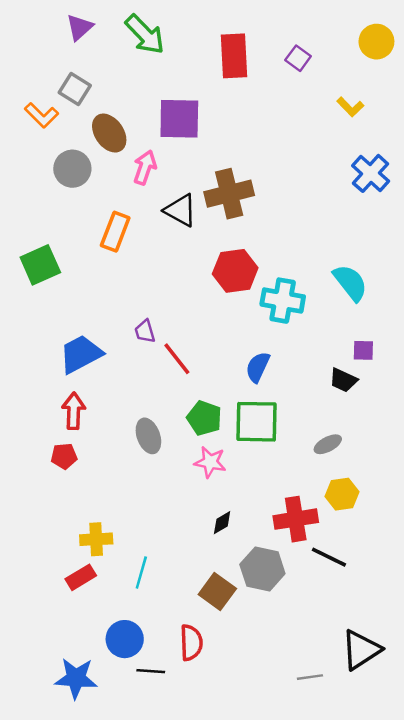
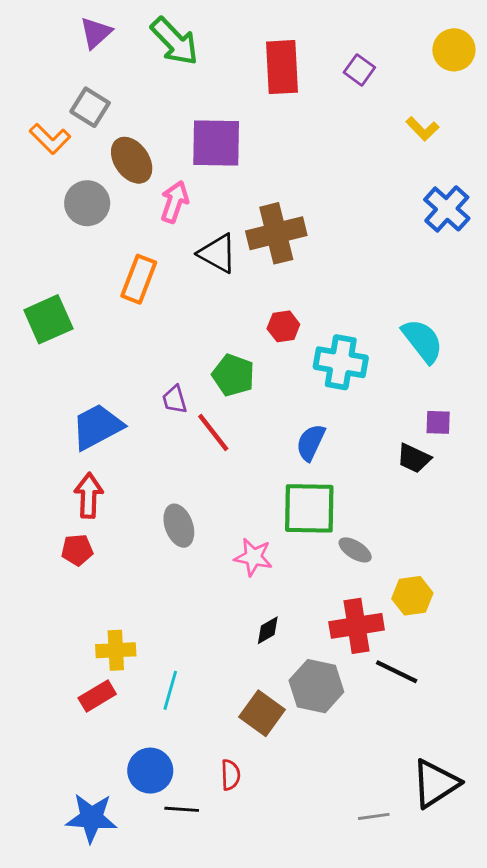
red hexagon: (235, 271) -> (283, 326), size x0.6
green pentagon: (204, 418) -> (233, 375), moved
gray ellipse: (328, 444) -> (355, 550), moved, turned 60
red semicircle: (191, 643) -> (230, 775), size x0.7

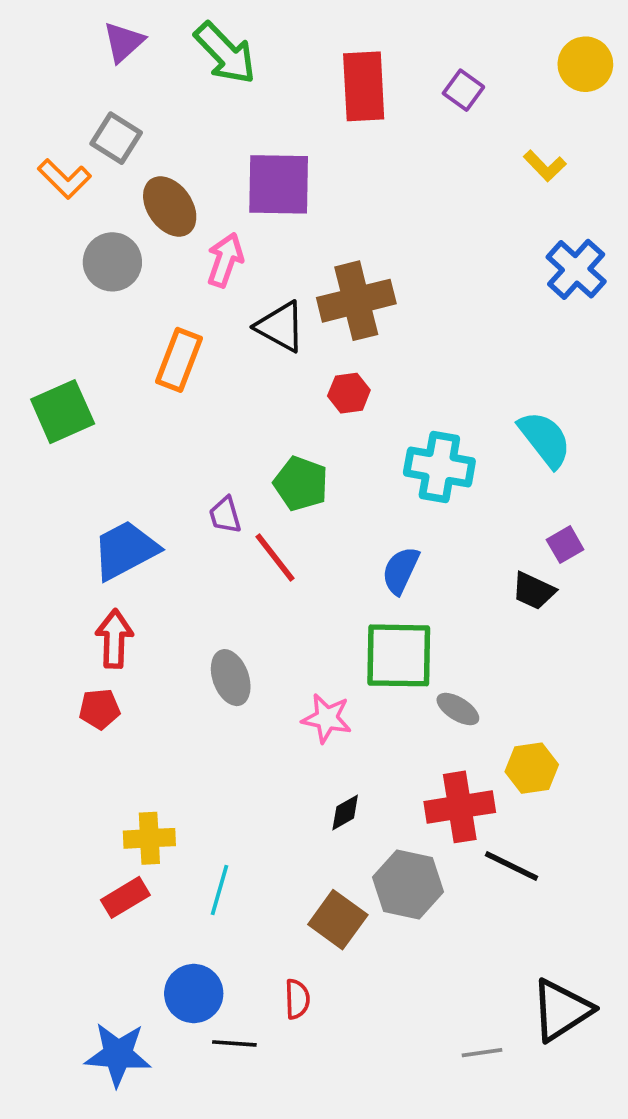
red hexagon: (283, 326) -> (349, 393), moved
purple square: (438, 422) -> (565, 545), turned -32

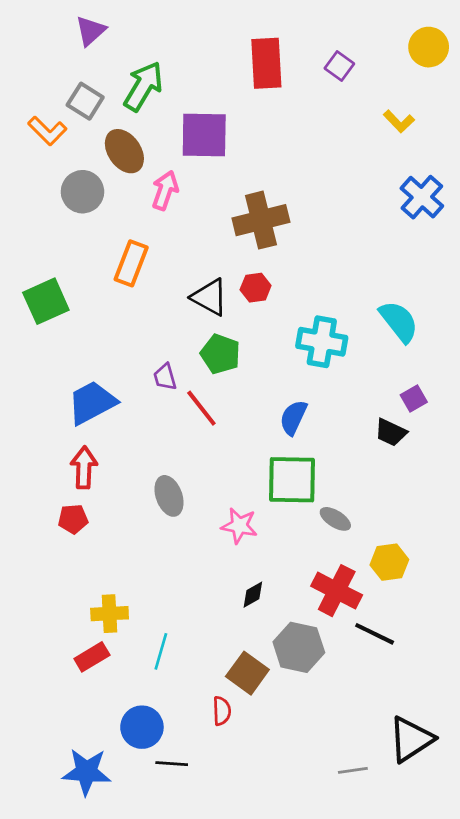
green arrow: (225, 53) -> (143, 86), moved, turned -105
black triangle: (281, 327) -> (210, 297), moved
red cross: (460, 807) -> (337, 591), turned 36
red semicircle: (297, 999) -> (222, 711), moved

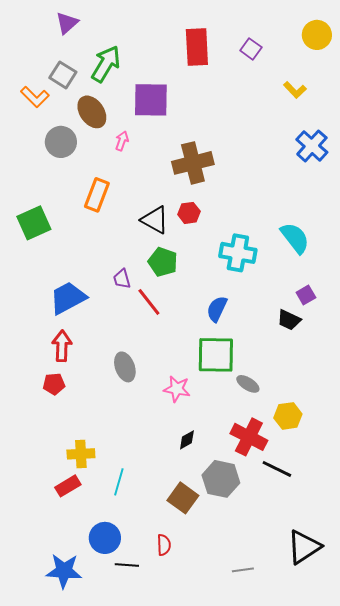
pink arrow: (165, 190) -> (122, 141), size x0.7
red semicircle: (222, 711) -> (164, 545), moved
gray line: (353, 770) -> (243, 570), moved

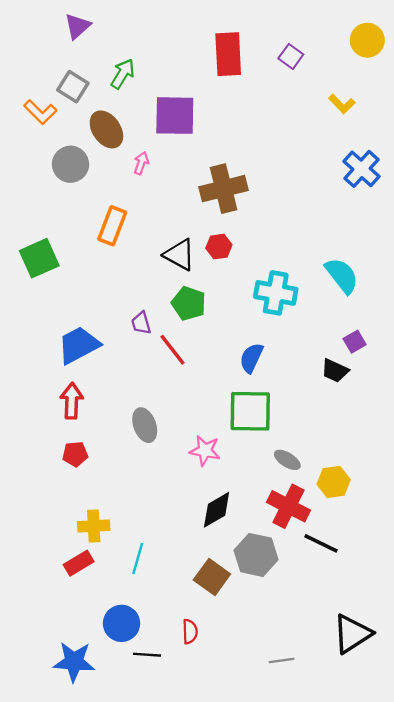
green arrow: (106, 64) -> (123, 74), size x0.7
red pentagon: (54, 384) -> (75, 454), moved
gray ellipse: (248, 384) -> (287, 460), moved
black diamond: (187, 440) -> (217, 510), size x1.6

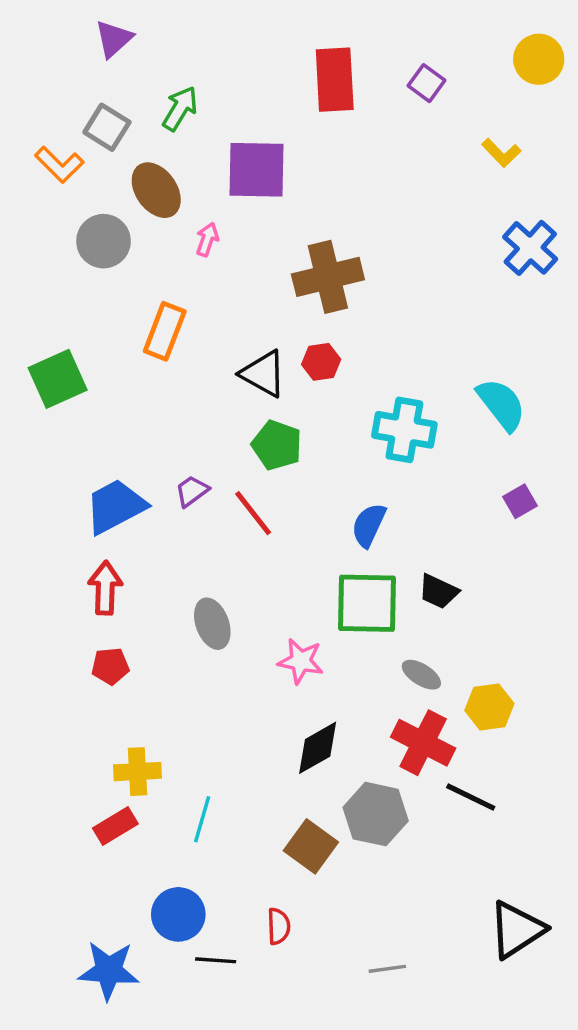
purple trapezoid: (141, 323) -> (192, 491), moved, turned 70
black trapezoid: (335, 371) -> (438, 591), moved
gray line: (282, 660) -> (387, 969), moved

